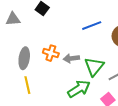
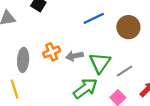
orange cross: (51, 53) -> (52, 52), turned -35
yellow line: (27, 85) -> (15, 89), moved

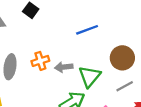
brown circle: (128, 27) -> (122, 58), moved
gray line: (125, 71) -> (125, 86), moved

